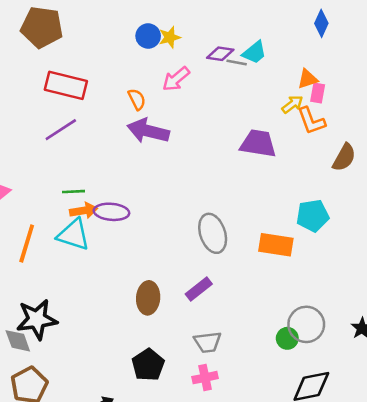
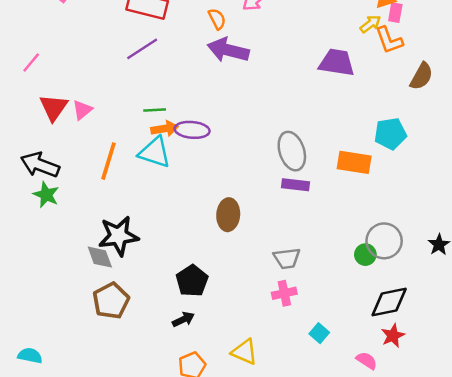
purple rectangle: (199, 289) -> (296, 185), moved, turned 45
black pentagon: (148, 365) -> (192, 281), moved

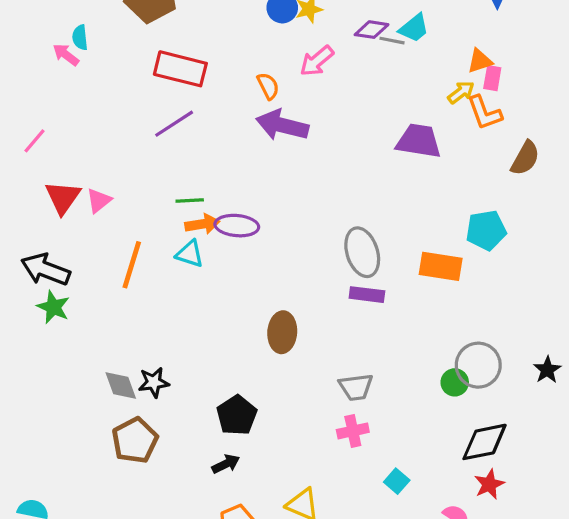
cyan triangle: (155, 152) -> (190, 254), size x0.7
black star: (118, 236) -> (154, 382), moved, size x0.6

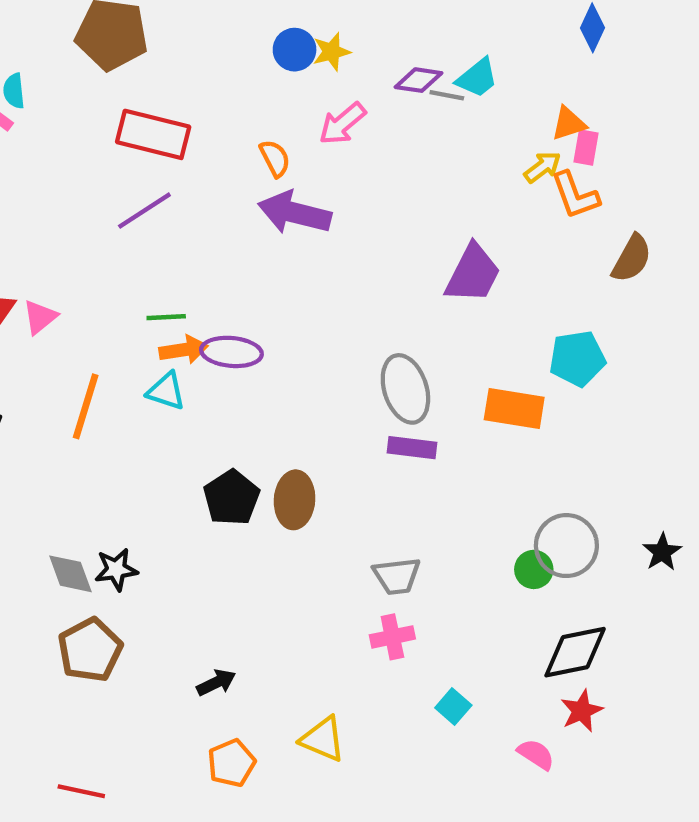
purple trapezoid: (419, 141) -> (473, 274), moved, turned 108
black pentagon: (237, 415) -> (231, 498), moved

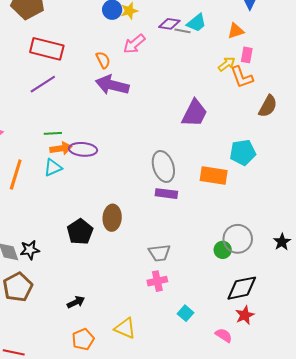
orange triangle: (569, 124) -> (236, 31), moved
cyan triangle: (166, 391) -> (53, 167), turned -42
black pentagon: (231, 498) -> (80, 232), moved

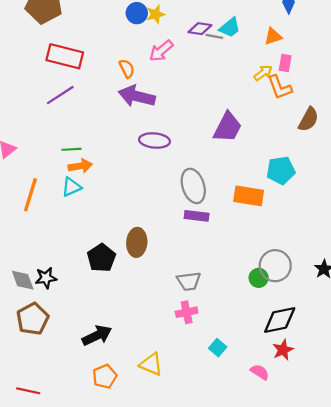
purple ellipse: (83, 149) -> (154, 141), moved
black arrow: (76, 302) -> (97, 335), size x1.5

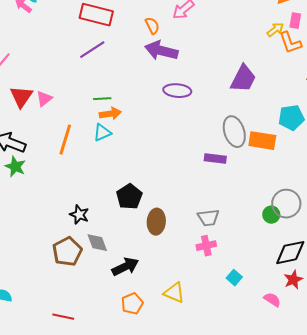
gray ellipse: (193, 186) -> (234, 132), moved
brown ellipse: (137, 242) -> (156, 222), moved
black star: (46, 278) -> (79, 215), turned 30
gray diamond: (23, 280) -> (97, 243), moved

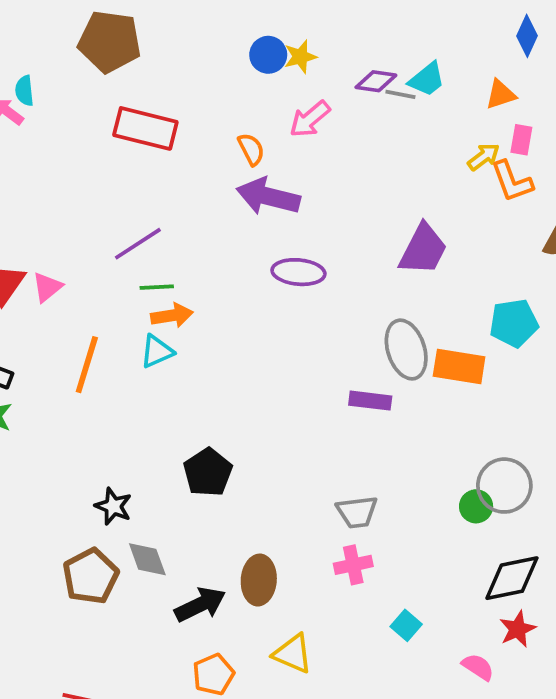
purple line: (92, 50) -> (138, 244), moved
brown ellipse: (156, 222) -> (259, 580), moved

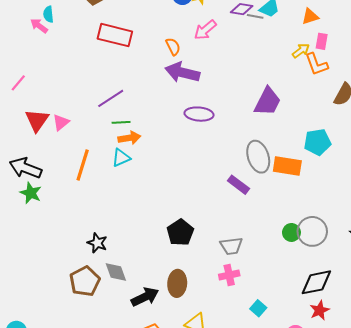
purple rectangle: (370, 401) -> (238, 185), turned 30
black pentagon: (208, 472) -> (180, 232), moved
green circle: (476, 506) -> (291, 232), moved

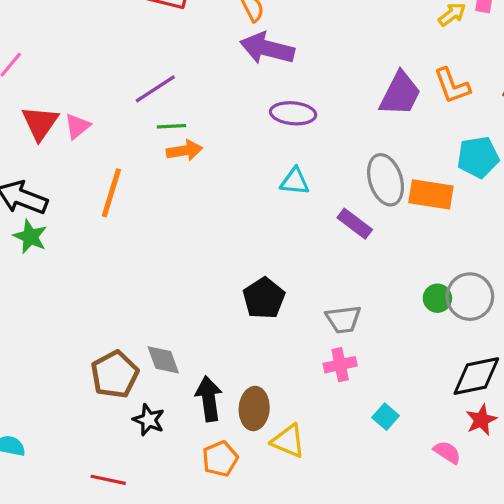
orange L-shape: (316, 64) -> (452, 86), moved
cyan triangle: (121, 158) -> (295, 181), moved, turned 30
black star: (97, 243) -> (149, 420), moved
brown ellipse: (177, 283) -> (254, 409), moved
black arrow: (145, 297) -> (209, 399), turned -72

